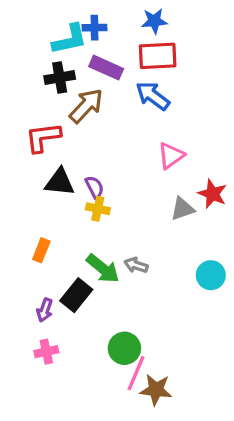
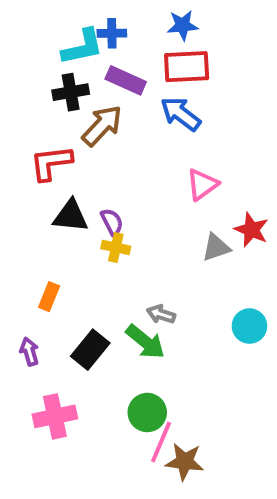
green arrow: (103, 269) -> (145, 342), moved
purple arrow: (45, 310) -> (29, 352), moved, turned 145
pink cross: (46, 352) -> (55, 416), size x1.5

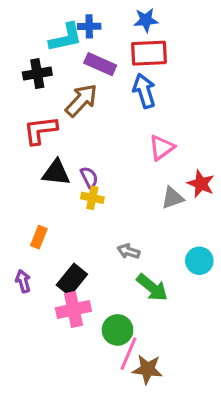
black cross: (71, 92) -> (37, 74), moved
blue arrow: (181, 114) -> (144, 91), turned 36
green arrow: (145, 342) -> (152, 287), moved
pink cross: (55, 416) -> (73, 310), moved

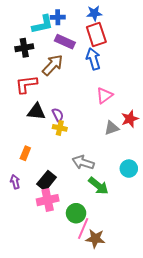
red rectangle: (149, 53) -> (96, 35), turned 75
red star: (201, 184) -> (130, 119), turned 30
gray arrow: (129, 251) -> (83, 162), size x1.5

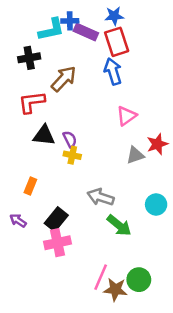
purple rectangle: (65, 42) -> (86, 32), moved
purple arrow: (15, 182) -> (18, 221), turned -40
green circle: (76, 213) -> (139, 280), moved

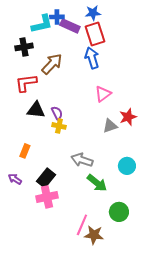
green circle: (139, 280) -> (119, 212), moved

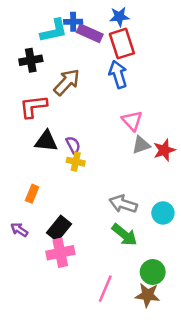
pink triangle: (103, 94) -> (132, 121), turned -36
gray triangle: (110, 126) -> (141, 145), moved
gray arrow: (82, 160) -> (123, 204), moved
brown star: (94, 235) -> (148, 295), moved

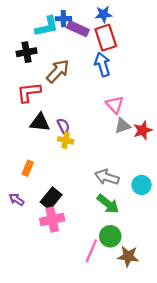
green circle: (153, 272) -> (110, 236), moved

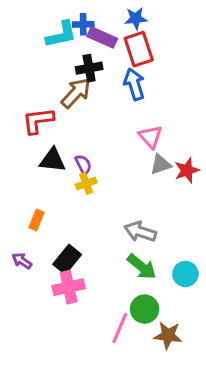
black cross: (27, 52) -> (89, 68), moved
yellow cross: (66, 140) -> (86, 183), turned -32
cyan circle: (141, 185) -> (185, 274), moved

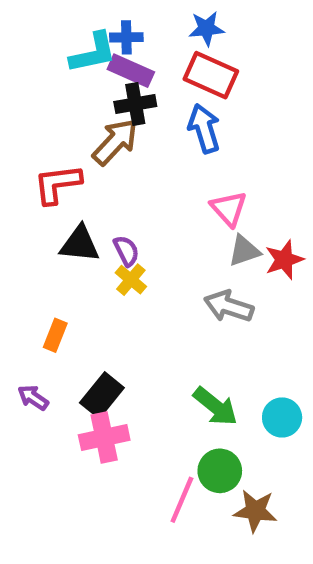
purple rectangle: (102, 37) -> (131, 71), moved
red rectangle: (139, 49) -> (211, 75), turned -48
yellow cross: (86, 183) -> (131, 280), turned -30
gray arrow: (140, 232) -> (229, 306), moved

